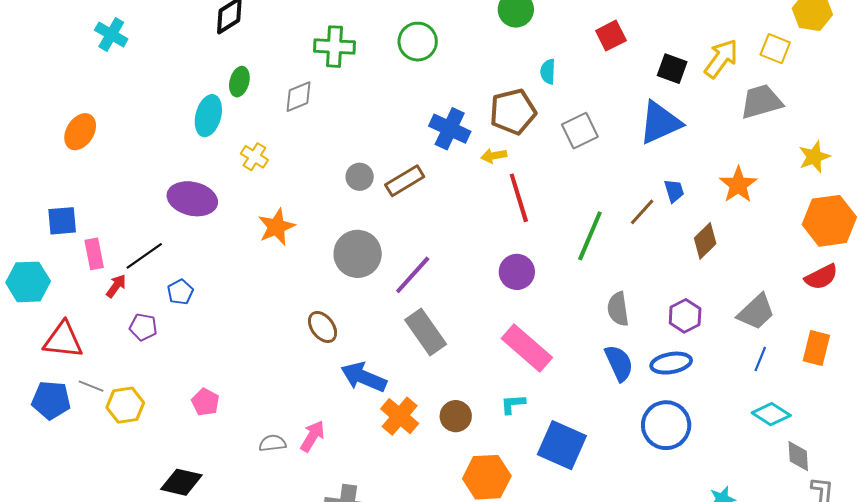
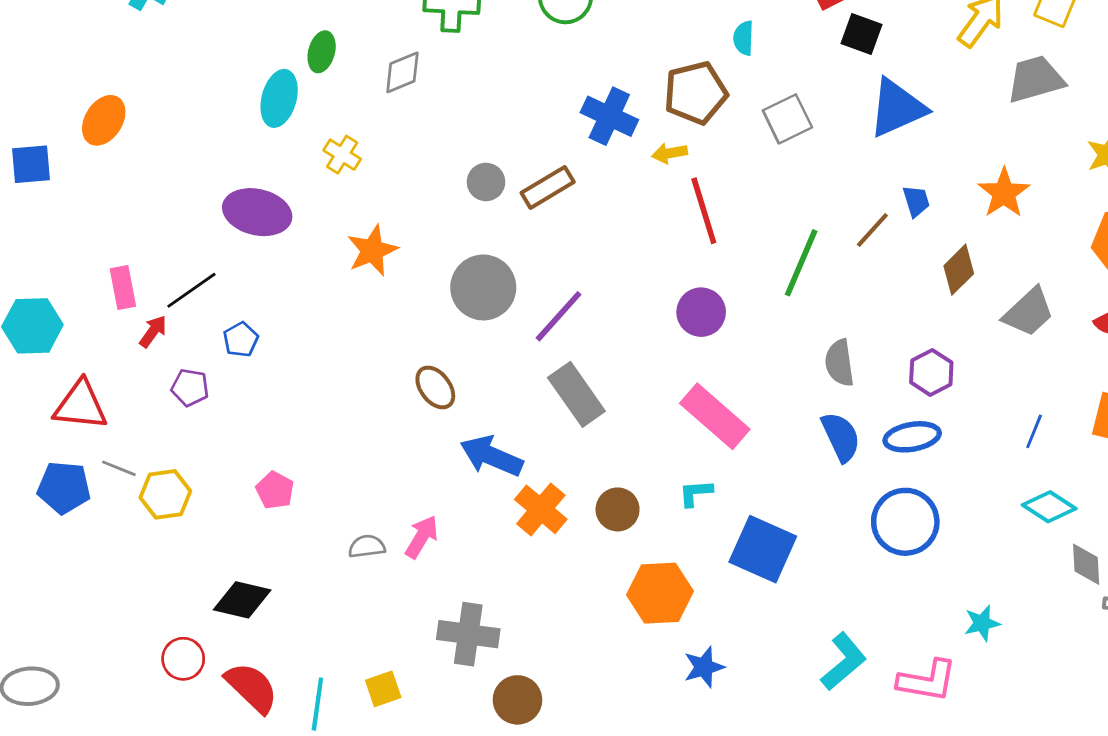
black square: (672, 69) -> (861, 34), moved
blue square: (62, 221) -> (31, 164), moved
gray trapezoid: (756, 312) -> (1029, 312), moved

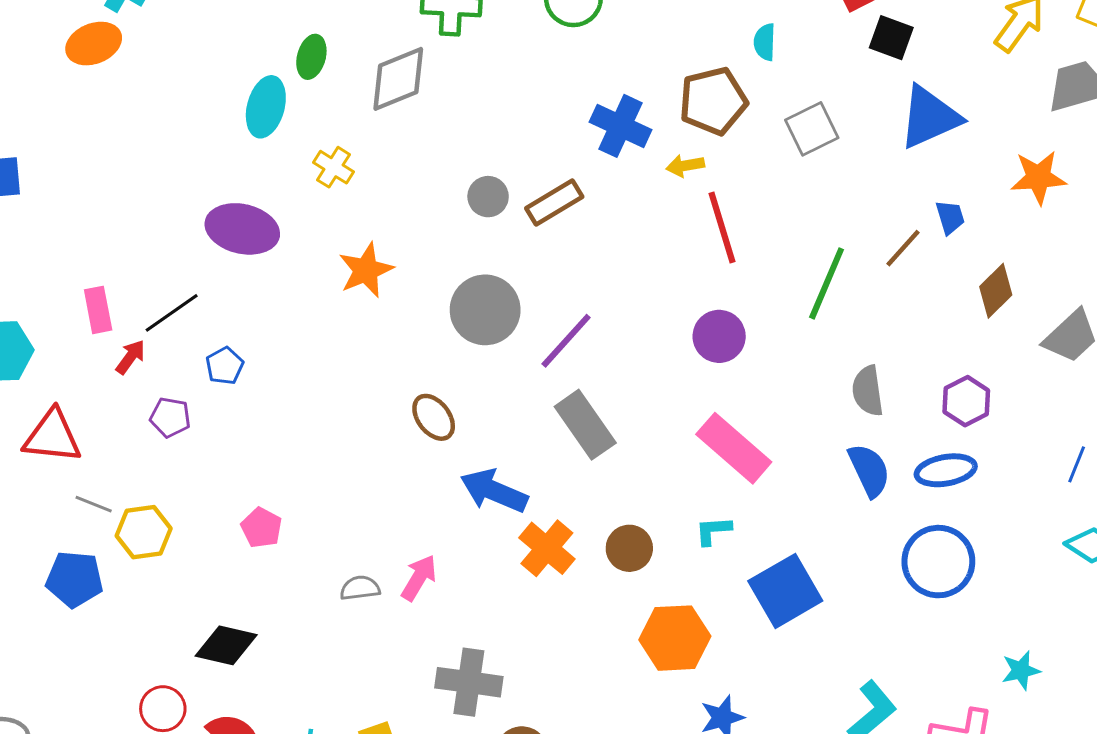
gray diamond: (402, 72) -> (398, 79), size x1.4
orange ellipse: (104, 120) -> (94, 44), moved, turned 36
orange star: (1004, 193) -> (1038, 177), moved, turned 30
blue pentagon: (64, 488) -> (75, 579), moved
blue square: (763, 549) -> (785, 591), turned 36

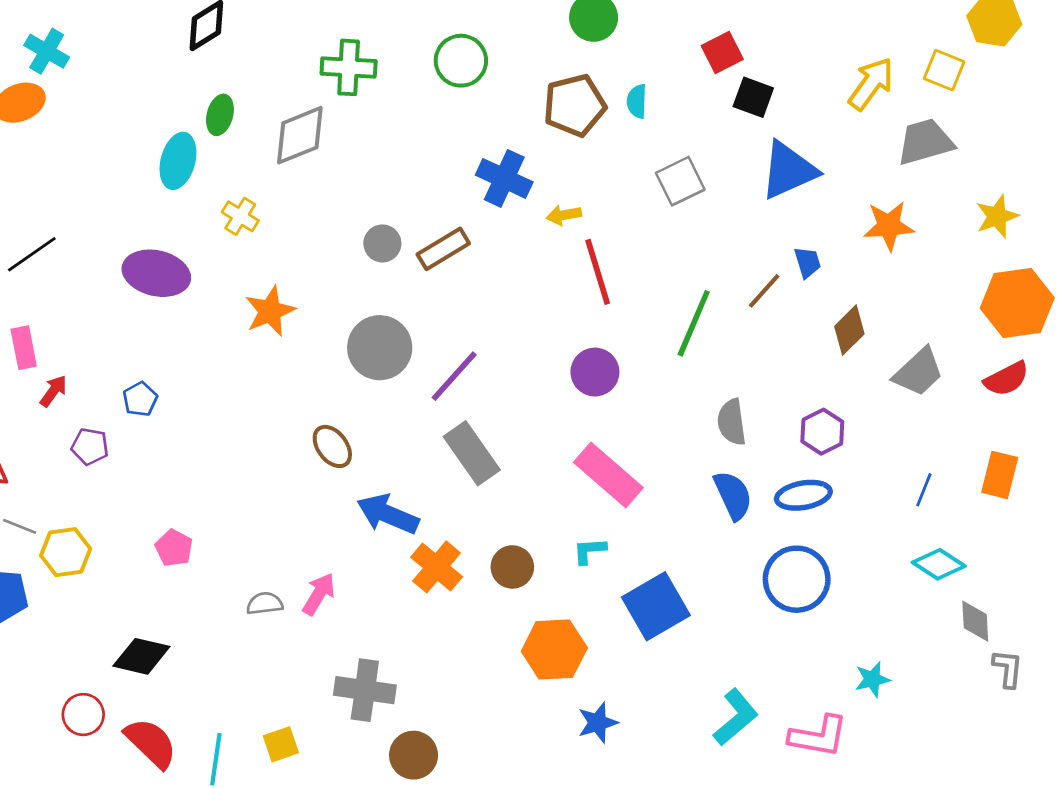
brown pentagon: (713, 101) -> (575, 105), moved
black line: (172, 313) -> (32, 254), moved

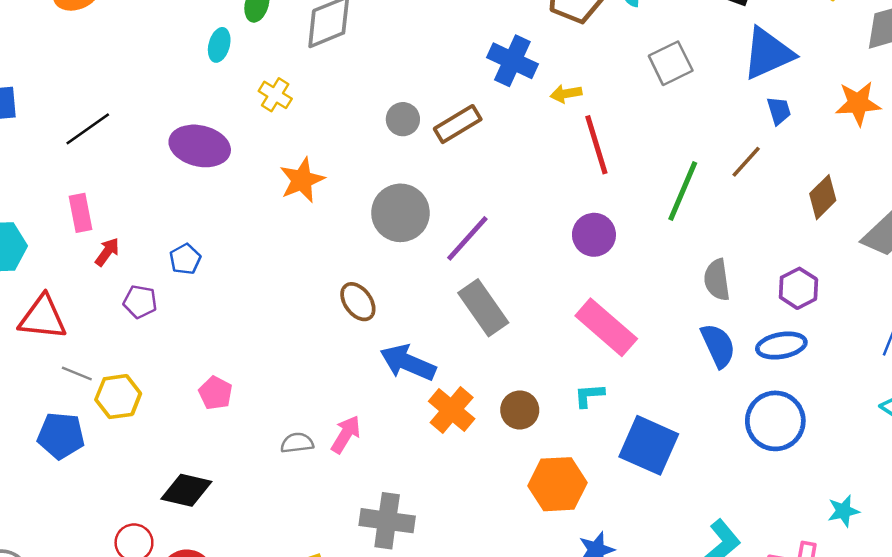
cyan ellipse: (178, 161) -> (219, 45), size x0.7
blue trapezoid: (807, 262) -> (779, 111), moved
blue square: (656, 606) -> (649, 445), turned -36

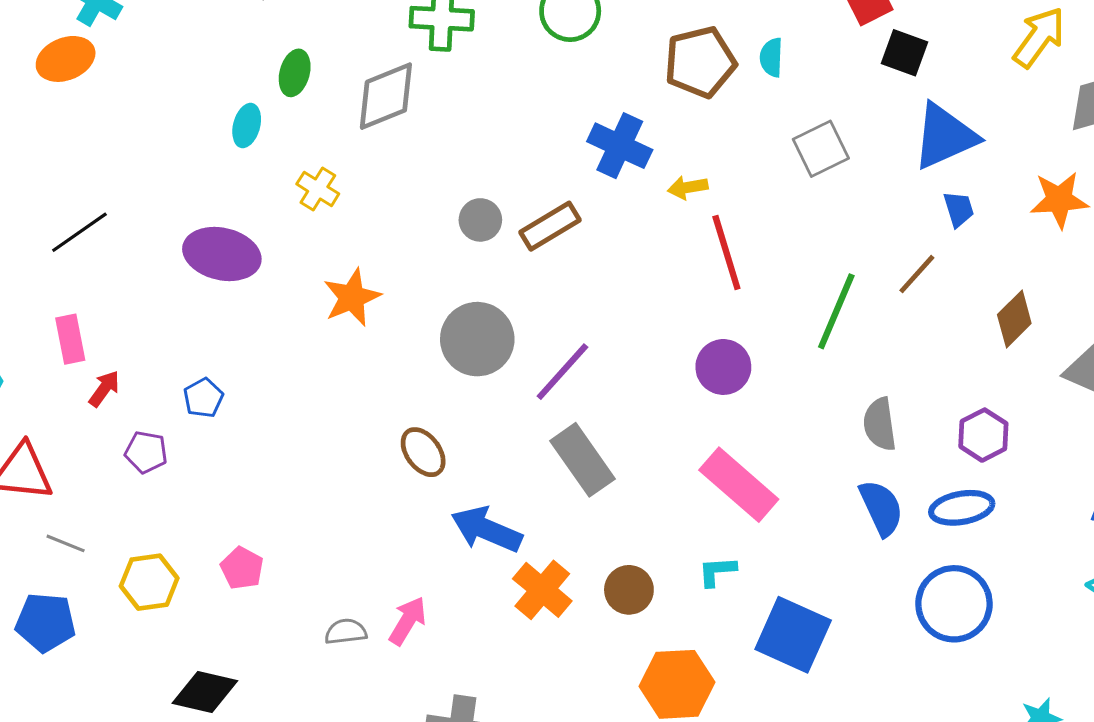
yellow hexagon: (118, 397) -> (149, 582), moved

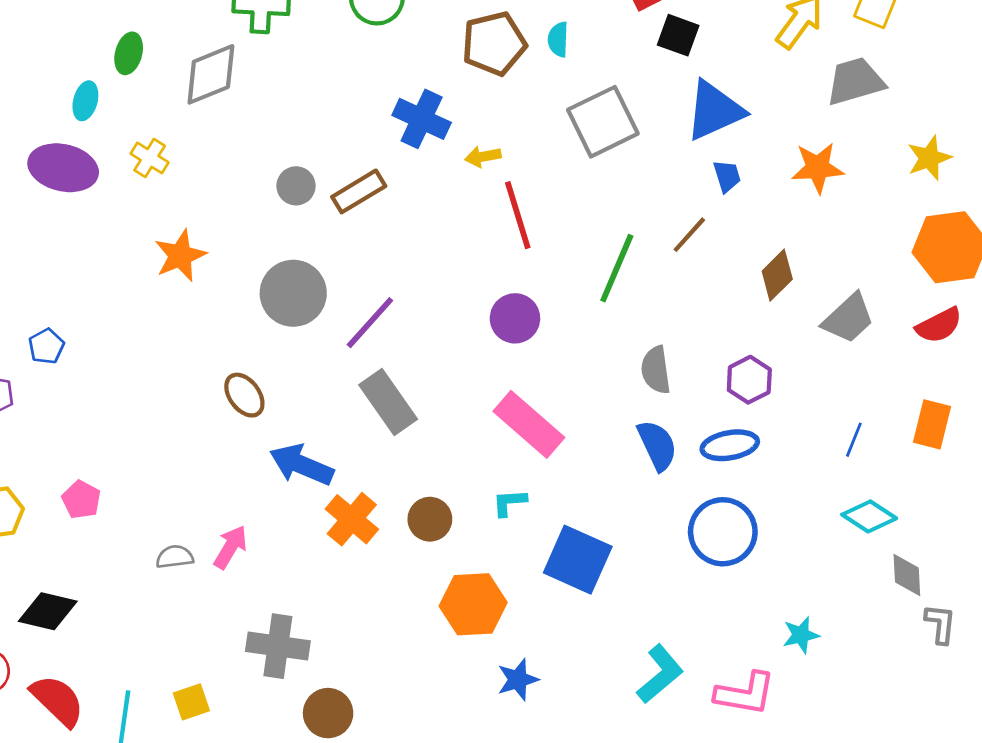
gray square: (821, 149) -> (603, 122), size x1.4
purple ellipse: (222, 254) -> (63, 168), moved

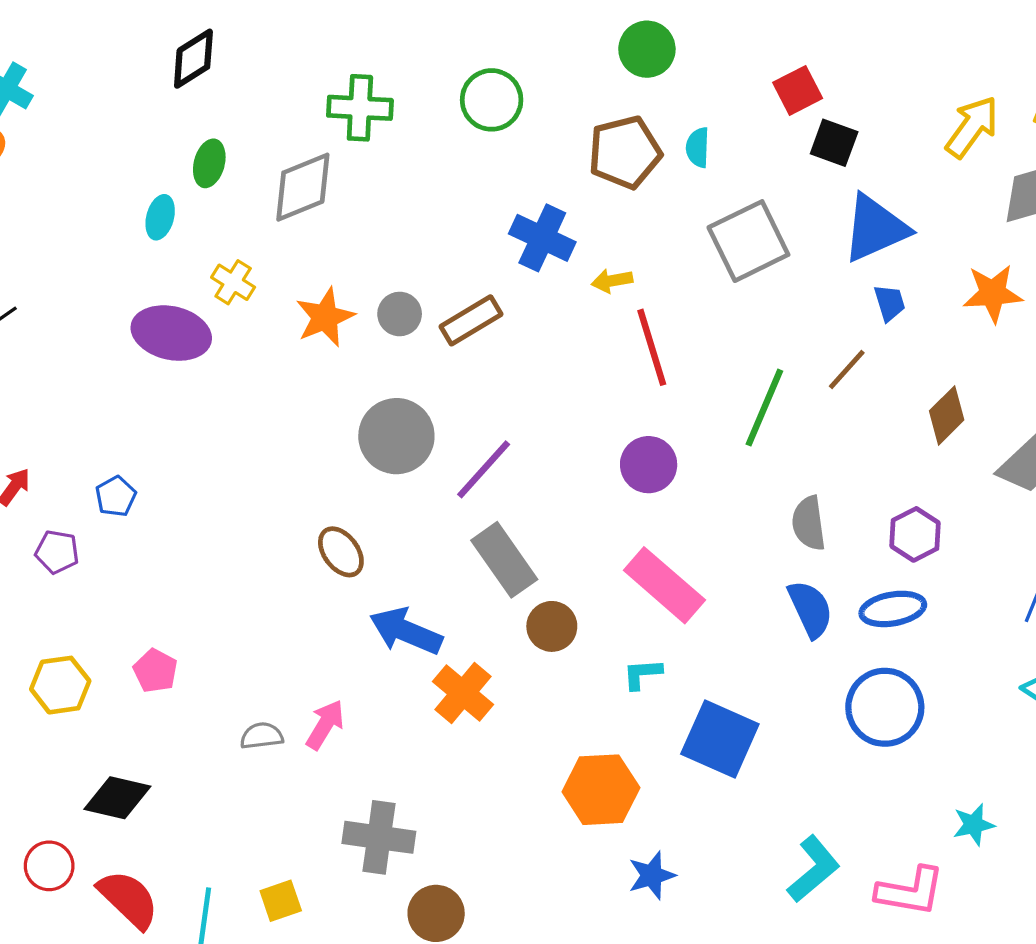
purple ellipse: (63, 168) -> (171, 333), moved
orange star: (180, 256) -> (325, 317), moved
brown circle: (430, 519) -> (552, 626), moved

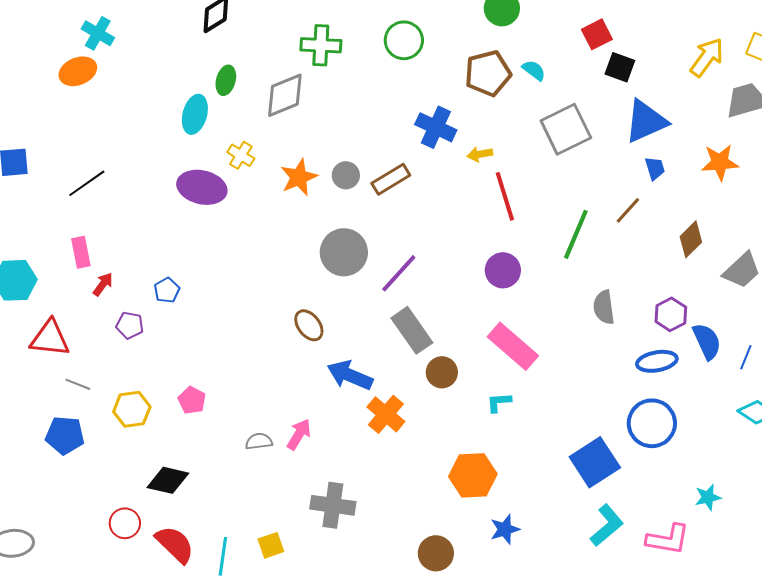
cyan semicircle: (698, 147) -> (534, 70), turned 125
cyan ellipse: (160, 217) -> (195, 114), size x1.4
blue semicircle: (810, 609) -> (707, 341), moved
blue square: (720, 739) -> (595, 462), moved, turned 33
brown circle: (436, 913) -> (436, 553), moved

